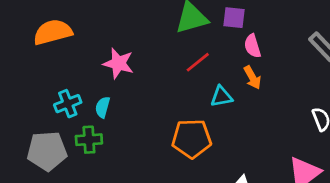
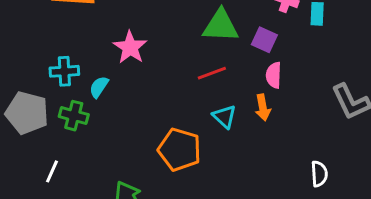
cyan triangle: (221, 96) -> (224, 116), turned 35

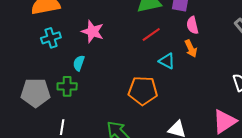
cyan cross: (64, 71) -> (51, 38), moved

